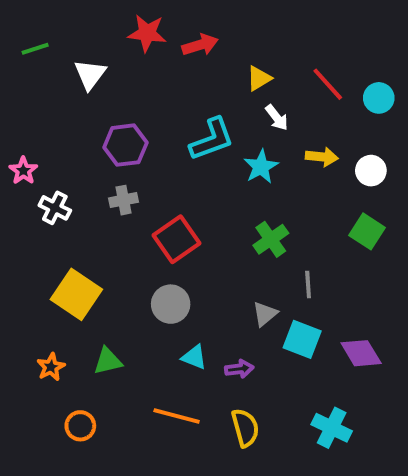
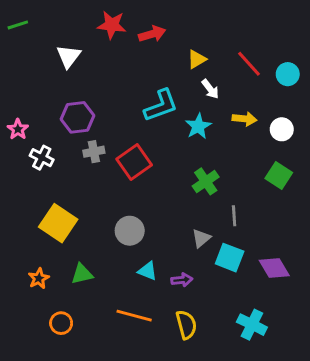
green line: (35, 49) -> (18, 25), moved
purple hexagon: (125, 145) -> (77, 117), moved
red square: (177, 239) -> (134, 162), moved

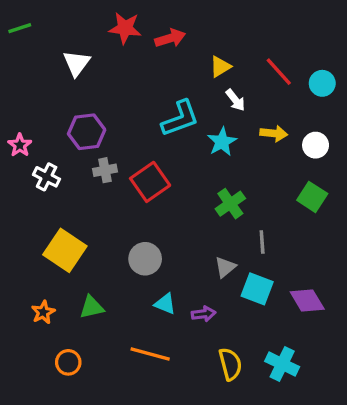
yellow semicircle: (186, 325) -> (230, 364), moved

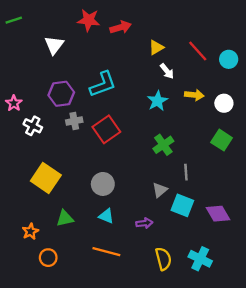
cyan L-shape: (180, 118) -> (103, 84), moved
cyan triangle: (165, 304) -> (106, 216), moved
orange star: (43, 312) -> (30, 231), moved

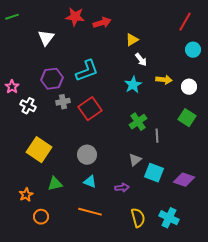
red line: (198, 51) -> (185, 22), moved, turned 72
gray line: (186, 172) -> (157, 136), moved
purple diamond: (218, 214) -> (184, 180), turned -40

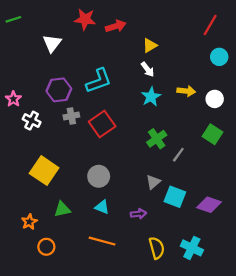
white arrow: (141, 60) -> (148, 69), moved
gray line: (157, 136) -> (178, 155), turned 40

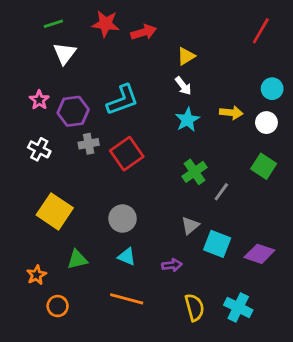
green line: (13, 19) -> (53, 24), moved
cyan circle: (219, 57) -> (272, 89), moved
pink star: (13, 99) -> (39, 100), moved

